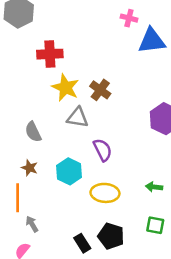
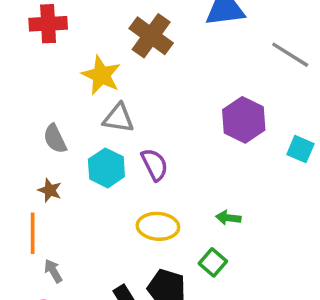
red cross: (50, 54) -> (48, 24), moved
brown cross: (100, 90) -> (151, 36), moved, size x1.4
cyan hexagon: (69, 171) -> (106, 168), moved
green square: (155, 225) -> (213, 262), moved, turned 30

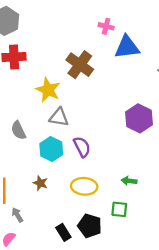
brown star: (50, 190) -> (40, 183), moved
green square: (213, 262) -> (119, 209), turned -35

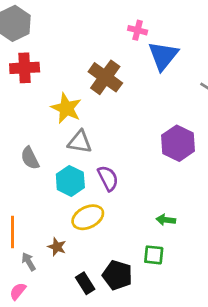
blue triangle: (127, 47) -> (163, 56), turned -44
brown star: (40, 183) -> (57, 247), moved
yellow ellipse: (84, 186) -> (88, 217), moved, turned -30

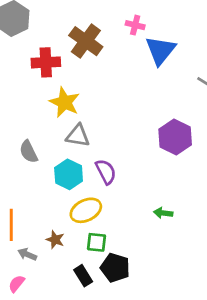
red cross: (25, 68) -> (46, 62), moved
brown cross: (105, 77) -> (86, 41), moved
green square: (154, 255) -> (97, 242), moved
gray arrow: (29, 262) -> (27, 254), turned -36

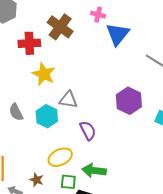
gray triangle: (78, 136) -> (68, 100), moved
purple semicircle: (106, 172) -> (88, 131), moved
cyan hexagon: (69, 174) -> (47, 116), moved
green arrow: (163, 213) -> (94, 171), moved, size x1.6

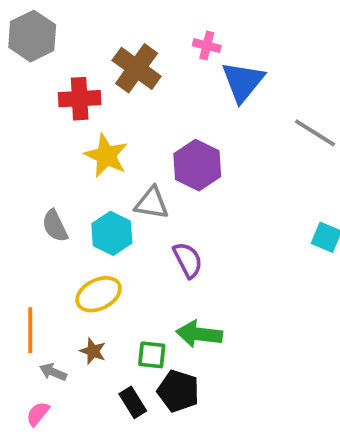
purple hexagon: (129, 101) -> (197, 165), moved
yellow ellipse: (60, 157) -> (99, 294), moved

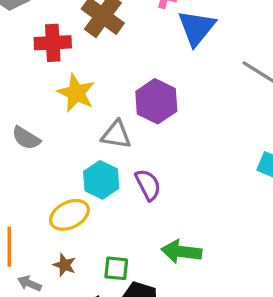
gray semicircle: (55, 226) -> (26, 138), moved, turned -32
cyan hexagon: (112, 233) -> (101, 180), moved
green arrow: (199, 334) -> (181, 252), moved

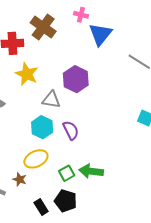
yellow ellipse: (69, 215) -> (36, 159), moved
green square: (116, 268) -> (67, 173), moved, turned -35

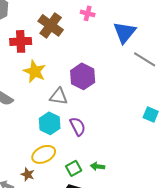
blue triangle: (100, 34) -> (125, 32), moved
green arrow: (91, 171) -> (98, 166), size x0.6

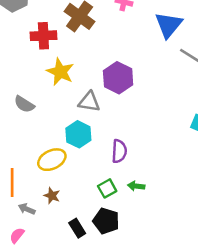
purple semicircle: (78, 126) -> (119, 151), moved, turned 30
yellow ellipse: (44, 154) -> (52, 160), moved

